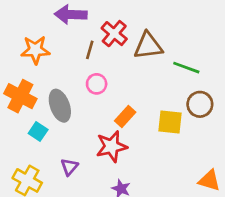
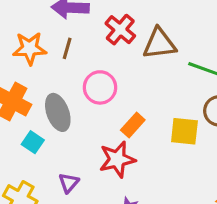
brown line: (90, 50) -> (67, 48), moved
pink circle: (97, 84) -> (100, 87), size x1.4

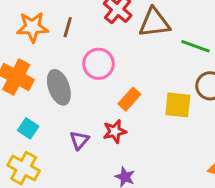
cyan square: (33, 142) -> (28, 128), moved
red star: (117, 159) -> (115, 131), size x0.7
purple triangle: (69, 183) -> (79, 140), moved

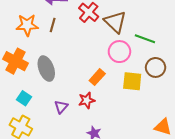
brown triangle: (154, 23) -> (115, 22), turned 50
pink circle: (99, 64) -> (119, 52), moved

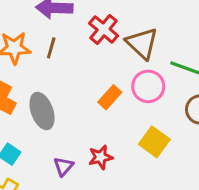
orange rectangle: (97, 77) -> (110, 97), moved
yellow square: (132, 81) -> (154, 142), moved, turned 30

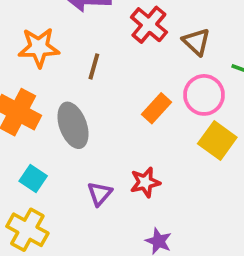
brown triangle: (142, 43) -> (196, 42), size x0.7
brown line: (51, 48) -> (94, 66), moved
yellow square: (154, 142) -> (217, 141), moved

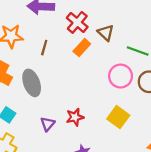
pink circle: (204, 95) -> (121, 76), moved
orange rectangle: (157, 108) -> (82, 48), moved
yellow square: (217, 141) -> (118, 117), moved

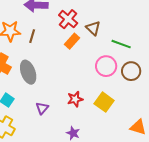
brown line: (44, 48) -> (32, 36), moved
red star: (75, 117) -> (75, 99), moved

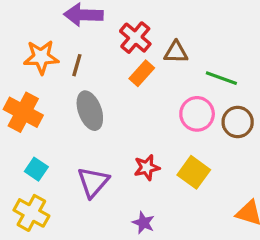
brown triangle: (93, 28) -> (176, 52), turned -42
gray ellipse: (28, 72) -> (90, 111), moved
purple triangle: (42, 108) -> (93, 182), size x1.5

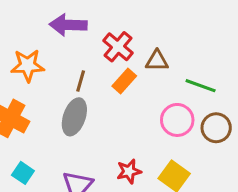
brown line: (77, 65) -> (81, 81), moved
gray ellipse: (90, 111) -> (74, 117), turned 39

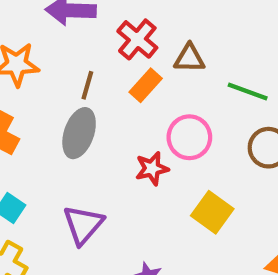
pink circle: (177, 120) -> (189, 137), moved
red star: (129, 171) -> (152, 168), moved

